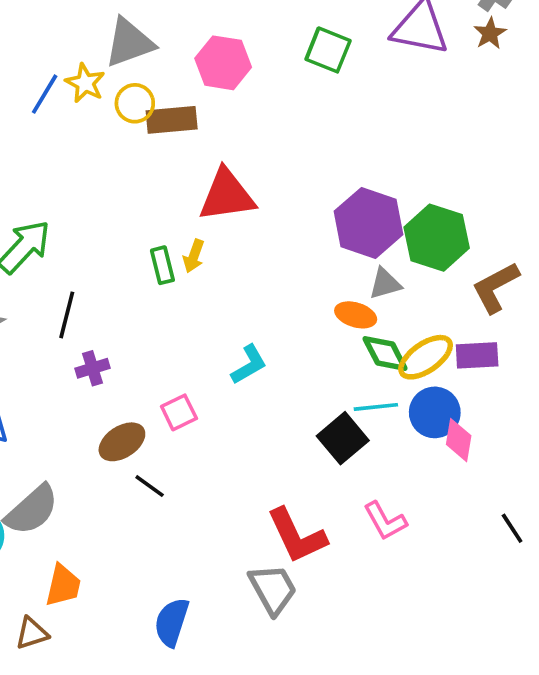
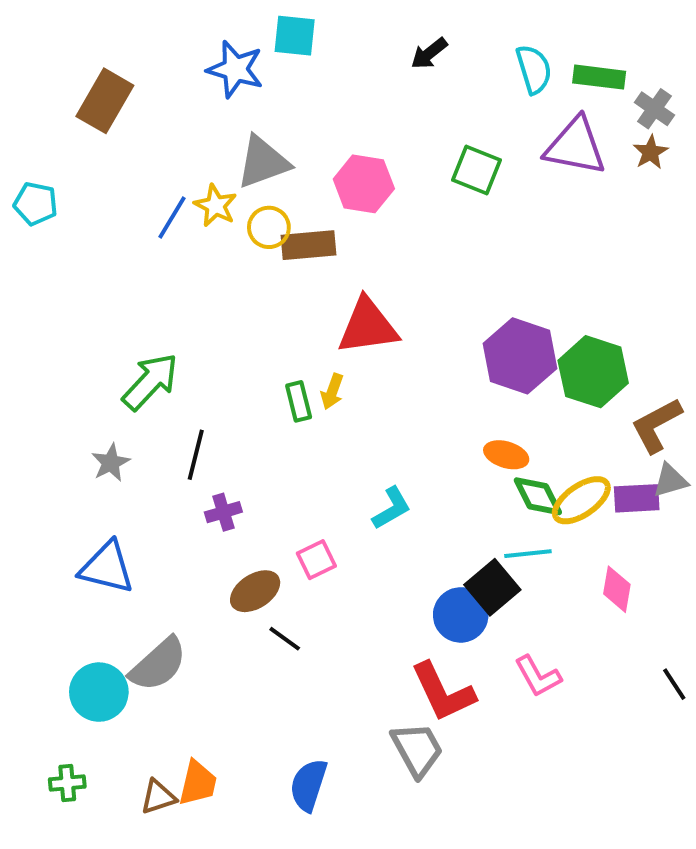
gray triangle: (385, 284) -> (670, 480), moved
blue circle: (435, 412) -> (461, 615), moved
orange trapezoid: (63, 585) -> (198, 783), moved

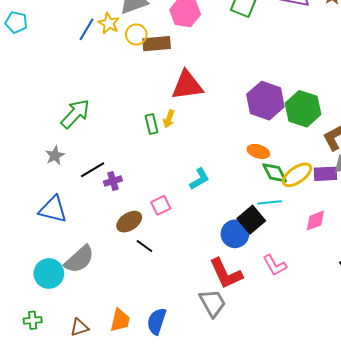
black line: (196, 455) -> (93, 170), moved, turned 45
pink diamond: (617, 589) -> (315, 221), turned 60
orange trapezoid: (198, 783) -> (120, 320), moved

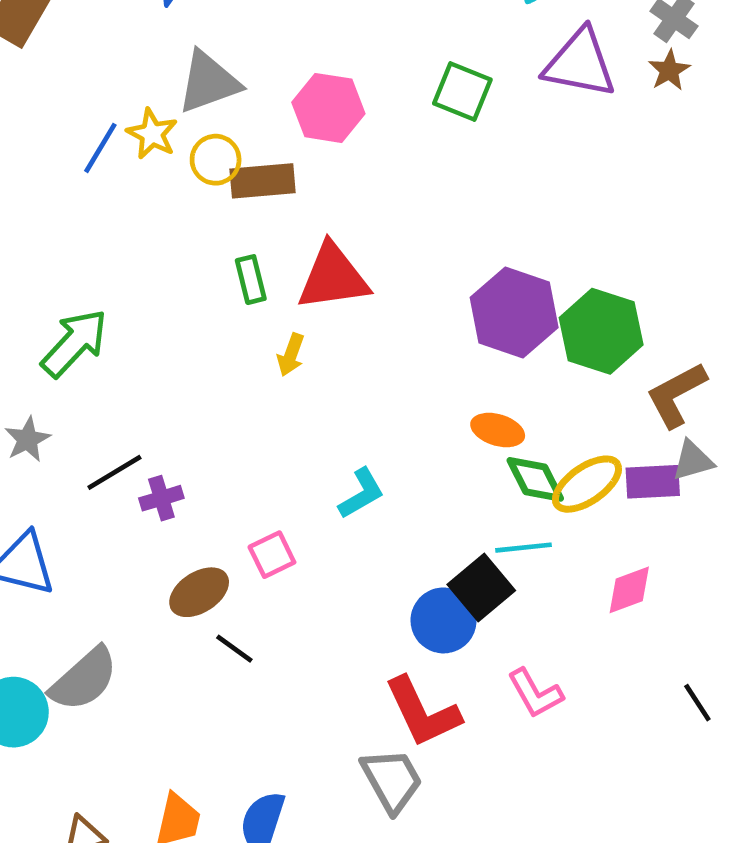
green rectangle: (152, 124) -> (251, 280), moved

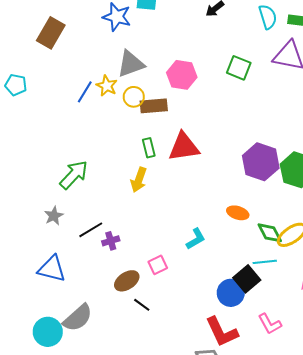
yellow arrow: (291, 355) -> (139, 180), moved, size x1.4
orange ellipse: (498, 430) -> (238, 213), moved

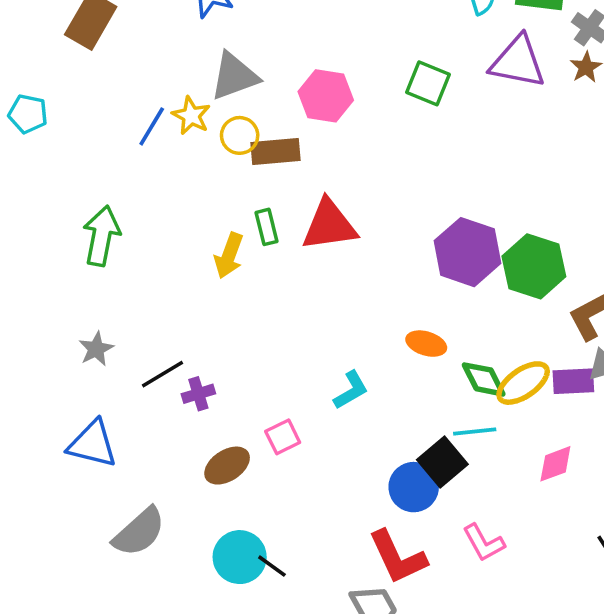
green arrow: (74, 175) -> (101, 236), moved, turned -32
yellow arrow: (139, 180) -> (229, 256), moved
black line: (142, 305) -> (272, 566), moved
cyan circle: (48, 332) -> (240, 557), moved

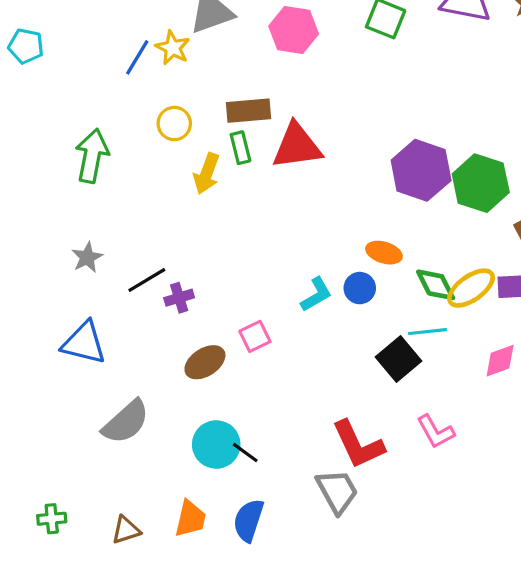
yellow circle: (240, 135) -> (174, 124), moved
brown rectangle: (275, 152) -> (248, 111), moved
blue circle: (414, 487) -> (360, 288), moved, size x0.7

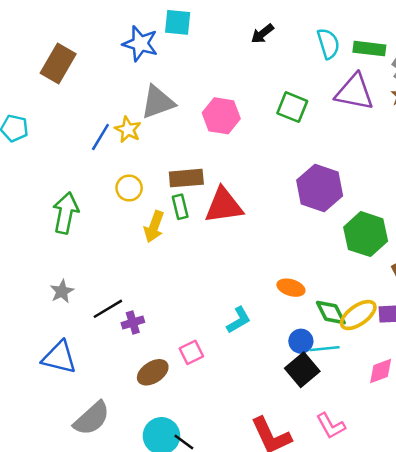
purple hexagon: (421, 170) -> (320, 188), moved
blue circle: (360, 288) -> (301, 341), moved

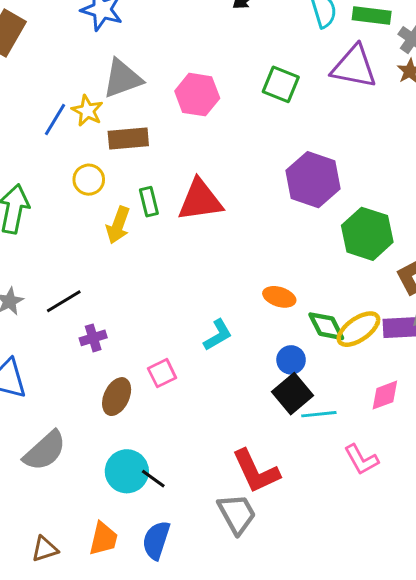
brown rectangle: (186, 178) -> (128, 139), moved
black line: (108, 309) -> (64, 301), moved
cyan line: (325, 349) -> (319, 414), moved
brown ellipse: (153, 372) -> (117, 397), turned -32
pink L-shape: (331, 426) -> (361, 460), moved

